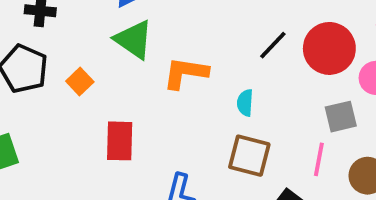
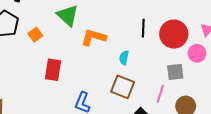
black line: (273, 45) -> (143, 28), turned -48

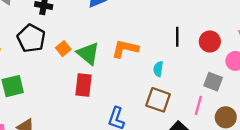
green triangle: (68, 15) -> (88, 53), moved
red circle: (174, 34) -> (210, 42), size x0.7
gray square: (175, 72) -> (213, 82), turned 30

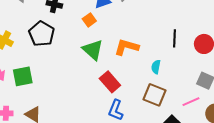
orange square: (63, 49) -> (89, 20), moved
red rectangle: (84, 85) -> (110, 82), moved, turned -50
pink line: (198, 105) -> (191, 102), turned 48

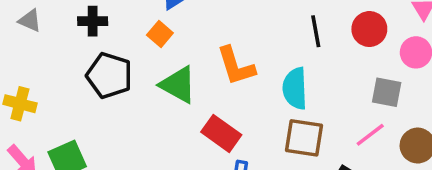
black pentagon: (42, 34) -> (109, 75), moved
orange L-shape: (127, 47) -> (236, 66), turned -110
cyan semicircle: (156, 67) -> (295, 88), size x1.6

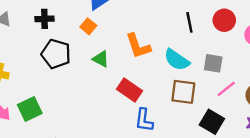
green triangle: (178, 85) -> (101, 59), size x0.7
cyan semicircle: (295, 88) -> (177, 60), turned -52
gray square: (387, 92) -> (213, 63), moved

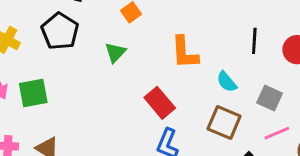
black pentagon: (56, 54) -> (60, 31), moved
green triangle: (101, 59) -> (115, 52), moved, turned 30
cyan semicircle: (177, 60) -> (227, 82), size x0.7

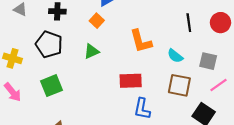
green triangle: (115, 52) -> (91, 51), turned 35
green square: (33, 93) -> (51, 86), moved
red rectangle: (160, 103) -> (131, 81), turned -40

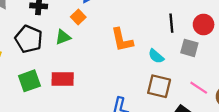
green triangle: (91, 51) -> (63, 37), moved
gray square: (208, 61) -> (189, 48), moved
red rectangle: (131, 81) -> (63, 79), moved
pink line: (218, 85) -> (199, 88), turned 66

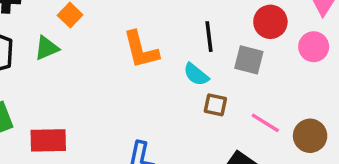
black line: (171, 23) -> (209, 37), moved
red rectangle: (63, 79) -> (48, 140), moved
brown square: (159, 86) -> (215, 105), moved, size x0.6

